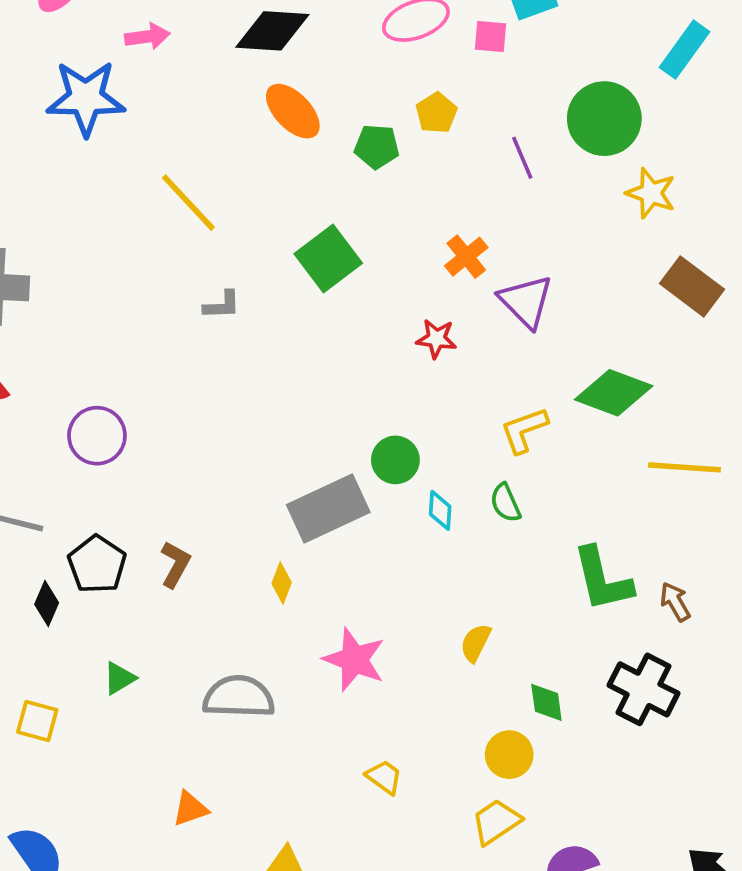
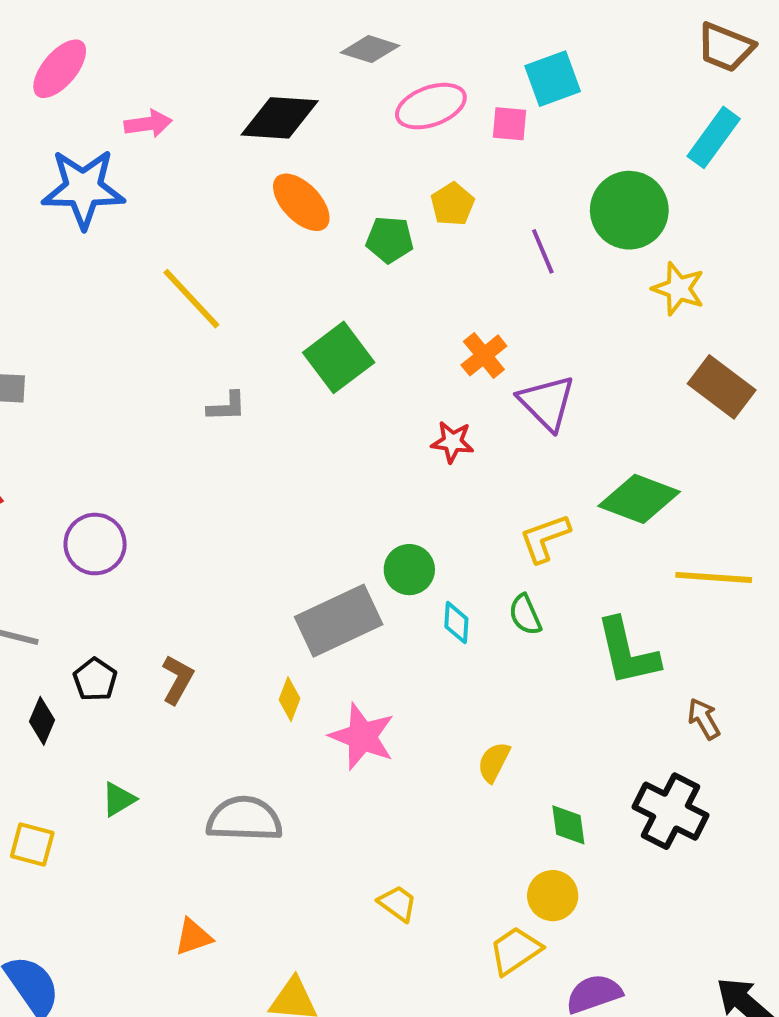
black pentagon: (97, 564) -> (95, 680), size x0.7
green L-shape: (602, 579) -> (627, 652), moved
pink star: (354, 659) -> (362, 737), moved
yellow circle: (509, 755) -> (553, 896), moved

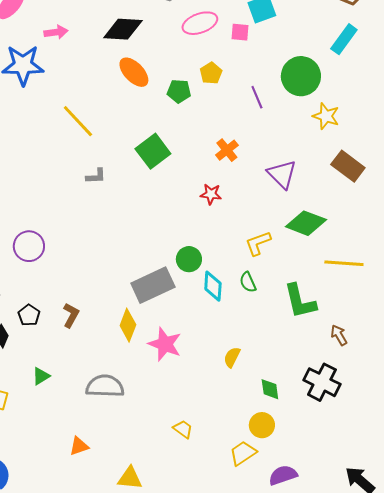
purple triangle: (547, 403) -> (282, 174), moved
cyan diamond: (456, 623) -> (213, 286), size x1.4
yellow diamond: (289, 699) -> (128, 325), size x1.5

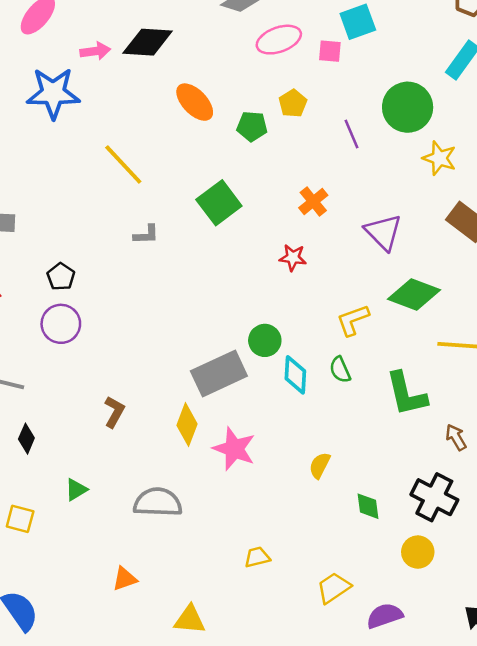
black diamond: (123, 29) -> (148, 42), moved
black pentagon: (29, 315) -> (61, 277), moved
yellow circle: (262, 425) -> (418, 552), moved
yellow trapezoid: (183, 429) -> (257, 557), turned -50

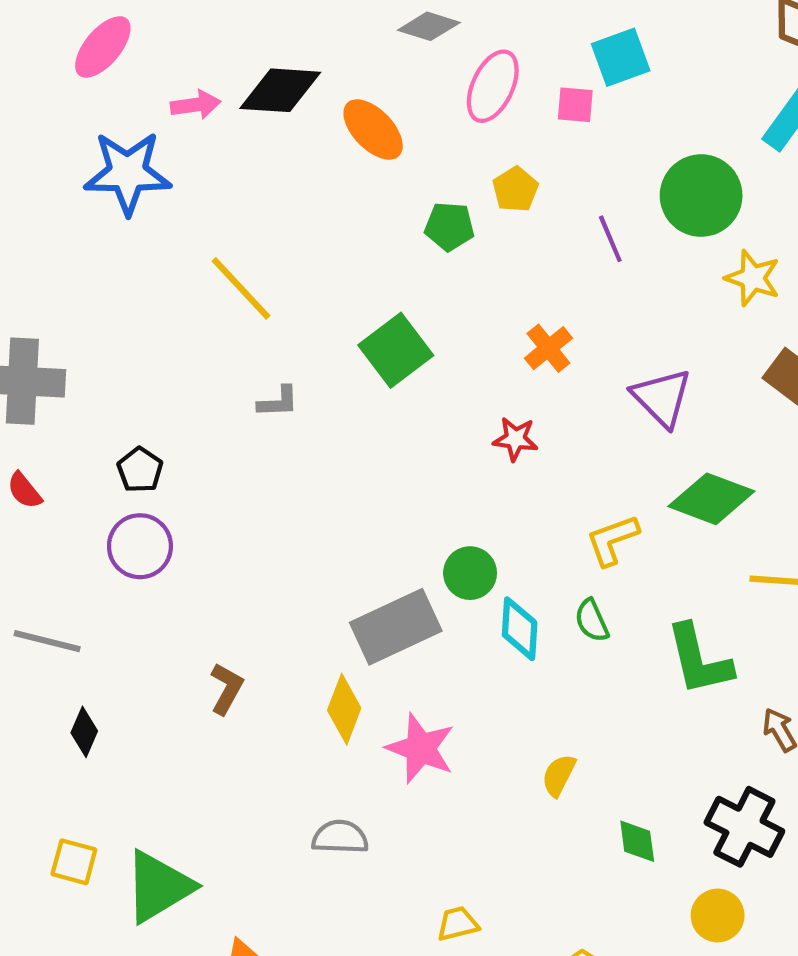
pink ellipse: (279, 40) -> (493, 86), turned -45
orange ellipse: (195, 102) -> (373, 129), moved
green triangle: (76, 490) -> (159, 887), moved, size x2.0
gray semicircle: (158, 502) -> (340, 837), moved, size x0.7

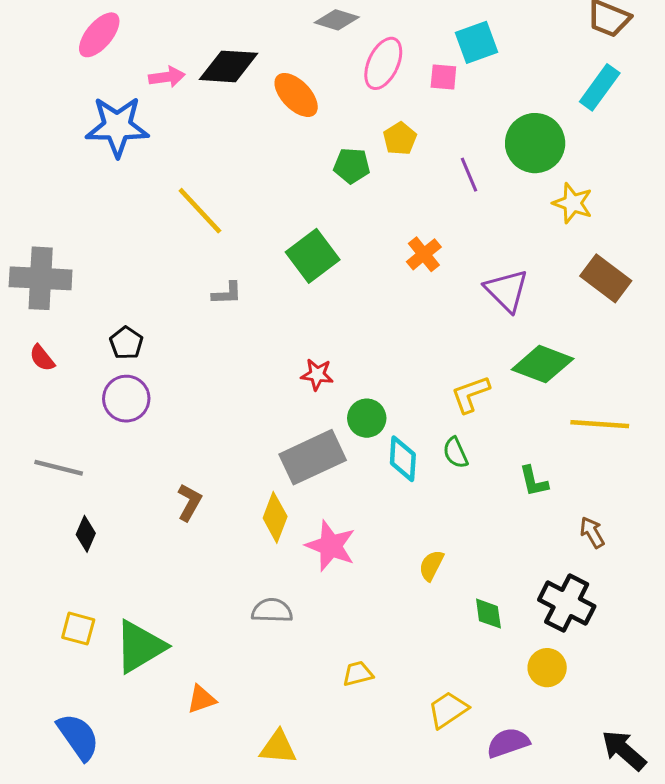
red star: (515, 439) -> (317, 375), moved
green L-shape: (699, 660) -> (534, 481), size x0.6

